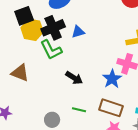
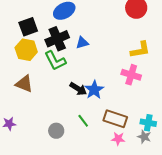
yellow hexagon: (32, 30) -> (26, 50), moved
blue star: (112, 79) -> (94, 90), moved
green line: (79, 110) -> (83, 121), turned 40

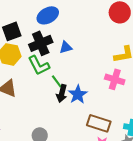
black arrow: (78, 89) -> (62, 93), turned 72
green line: (83, 121) -> (57, 81), moved

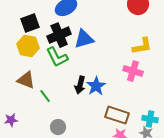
blue triangle: (66, 47) -> (84, 39), size x1.5
green line: (57, 81) -> (45, 96), moved

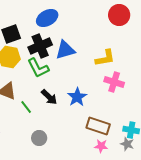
yellow L-shape: (142, 46) -> (105, 58), moved
black arrow: (80, 85) -> (49, 97), moved, turned -60

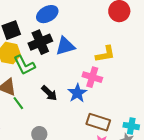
green L-shape: (38, 68) -> (24, 65), moved
pink cross: (114, 82) -> (92, 77), moved
green line: (26, 107) -> (18, 103), moved

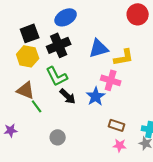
blue triangle: (65, 46) -> (99, 48), moved
green L-shape: (24, 65) -> (57, 76), moved
brown rectangle: (98, 122) -> (117, 125), size x0.7

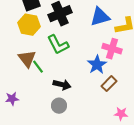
brown triangle: (26, 90) -> (27, 59), turned 30
black arrow: (68, 96) -> (62, 85), moved, turned -30
green line: (37, 106) -> (38, 67), moved
brown rectangle: (117, 125) -> (109, 84), moved, turned -63

